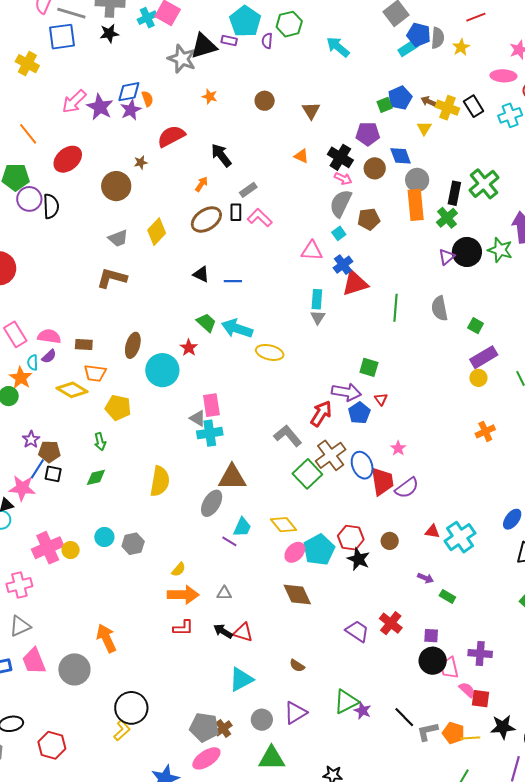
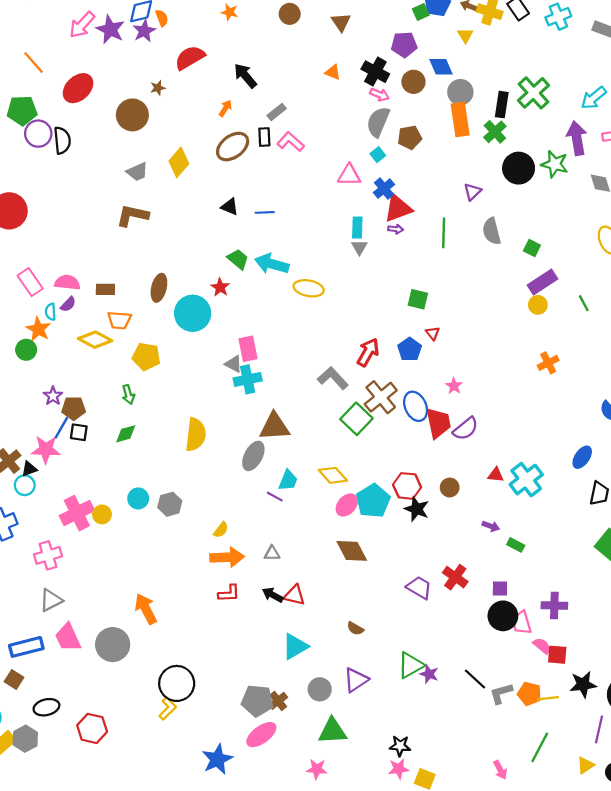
purple triangle: (447, 257) -> (472, 192), moved
purple arrow: (346, 392) -> (396, 229), moved, size x0.5

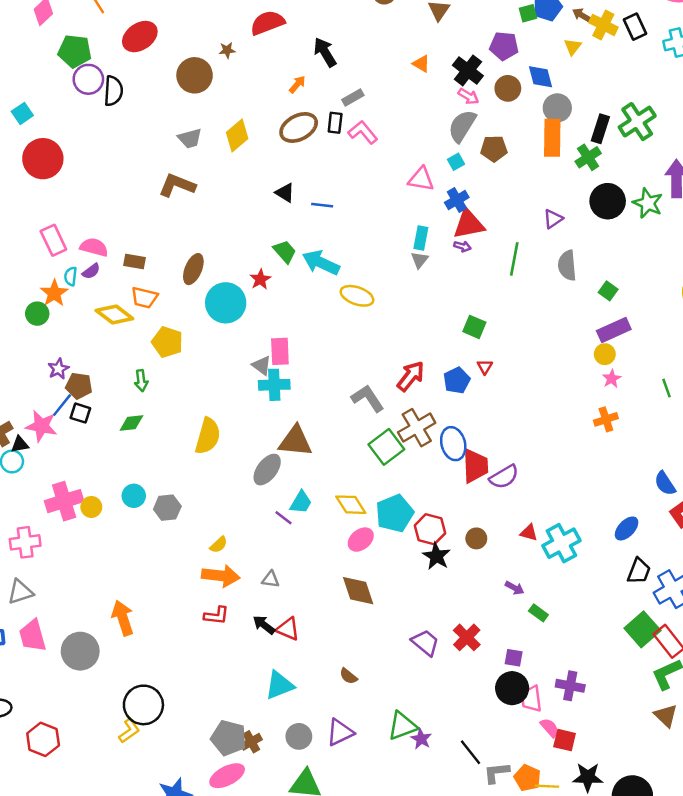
green line: (584, 303) -> (667, 388), moved
pink star: (454, 386) -> (612, 379), moved
cyan pentagon: (373, 501) -> (395, 513), moved

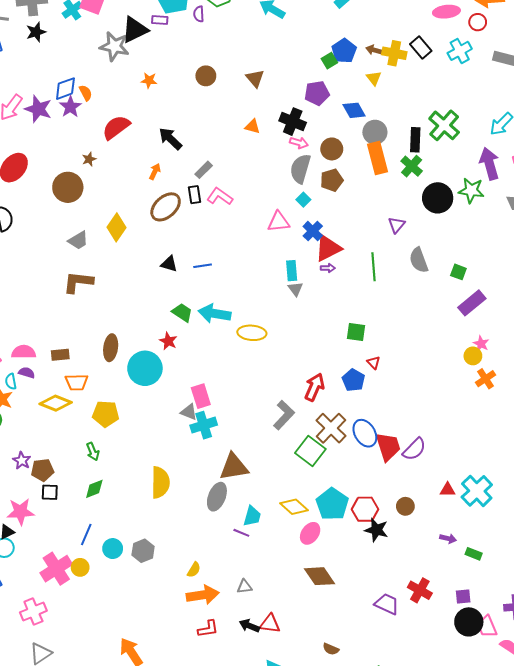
brown circle: (508, 88) -> (332, 149), moved
purple semicircle: (91, 271) -> (27, 373), turned -112
yellow circle: (605, 354) -> (473, 356), moved
gray L-shape: (368, 398) -> (284, 415), turned 92
blue line: (62, 405) -> (86, 534), moved

